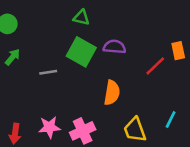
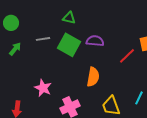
gray line: (48, 72) -> (43, 39), moved
pink star: (49, 127) -> (43, 88), moved, turned 30

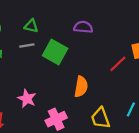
green triangle: (69, 18) -> (31, 26), moved
purple semicircle: (95, 41) -> (83, 27), moved

